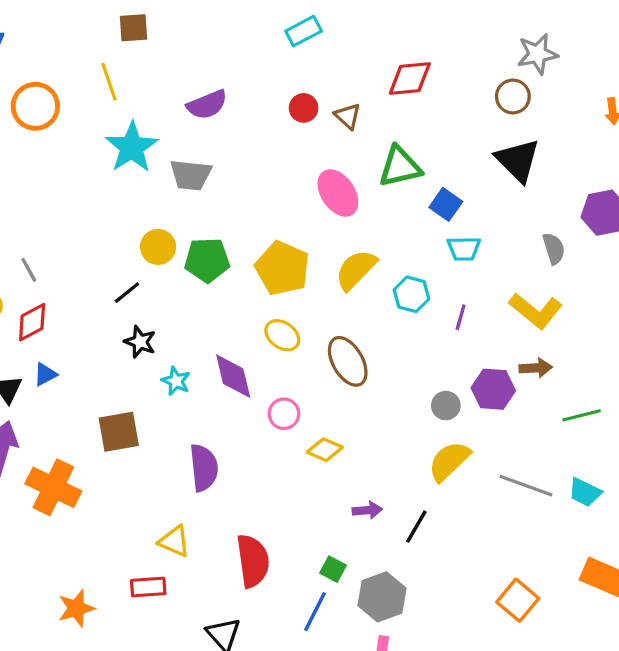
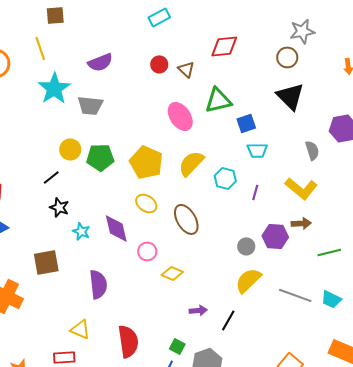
blue square: (446, 204) -> (246, 123), turned 36

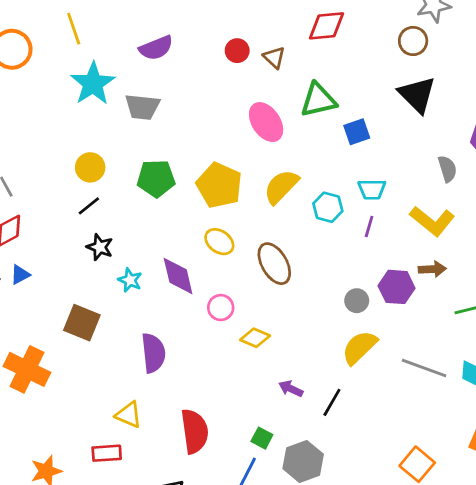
yellow circle: (70, 149) -> (90, 167), moved
cyan trapezoid: (257, 150) -> (372, 189), moved
brown square: (46, 262) -> (82, 323), turned 32
purple arrow: (198, 310) -> (291, 389), turned -150

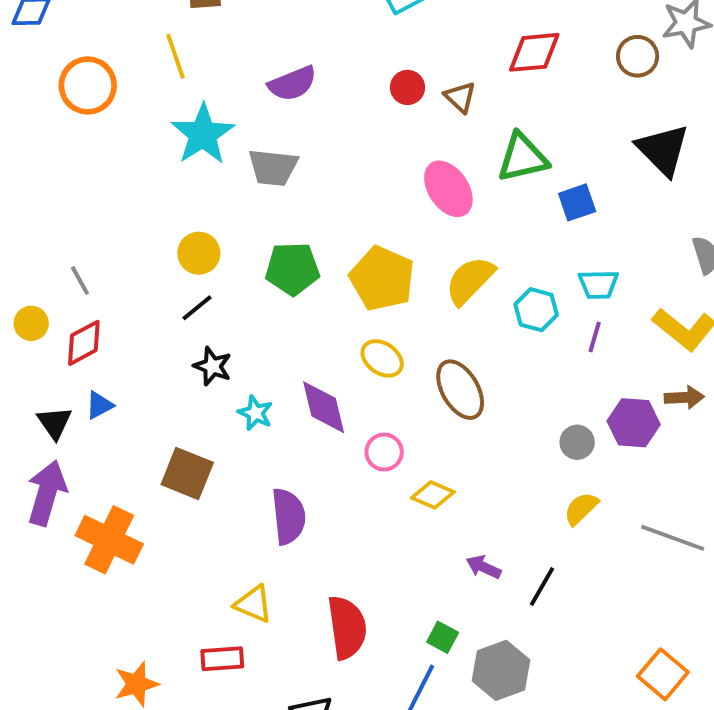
brown circle: (413, 41) -> (638, 56), moved
yellow semicircle: (359, 347) -> (581, 509), size x0.7

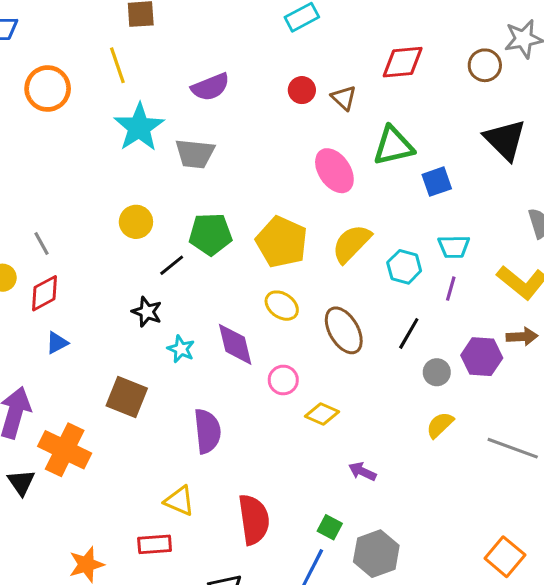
black line: (197, 308) -> (172, 265), moved
black triangle: (55, 423) -> (21, 482), moved
black line: (542, 587) -> (409, 333), moved

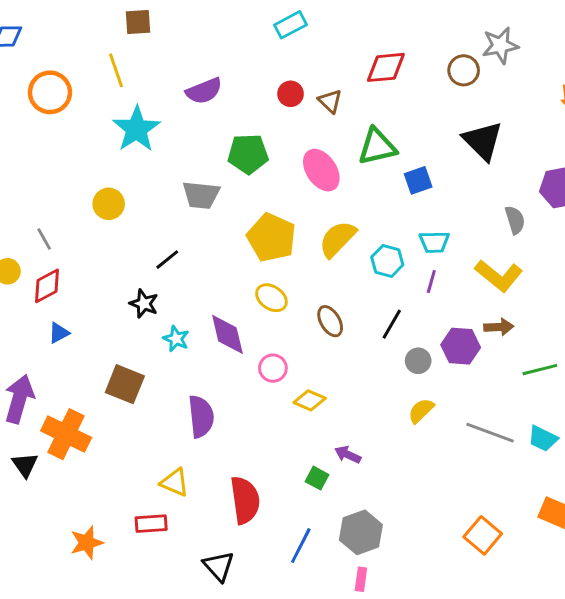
gray trapezoid: (195, 154) -> (201, 195), moved
yellow circle: (136, 222) -> (109, 204), moved
green pentagon: (210, 234) -> (248, 154), moved
brown ellipse: (344, 330) -> (330, 321), size x0.7
green square: (330, 527) -> (317, 478), moved

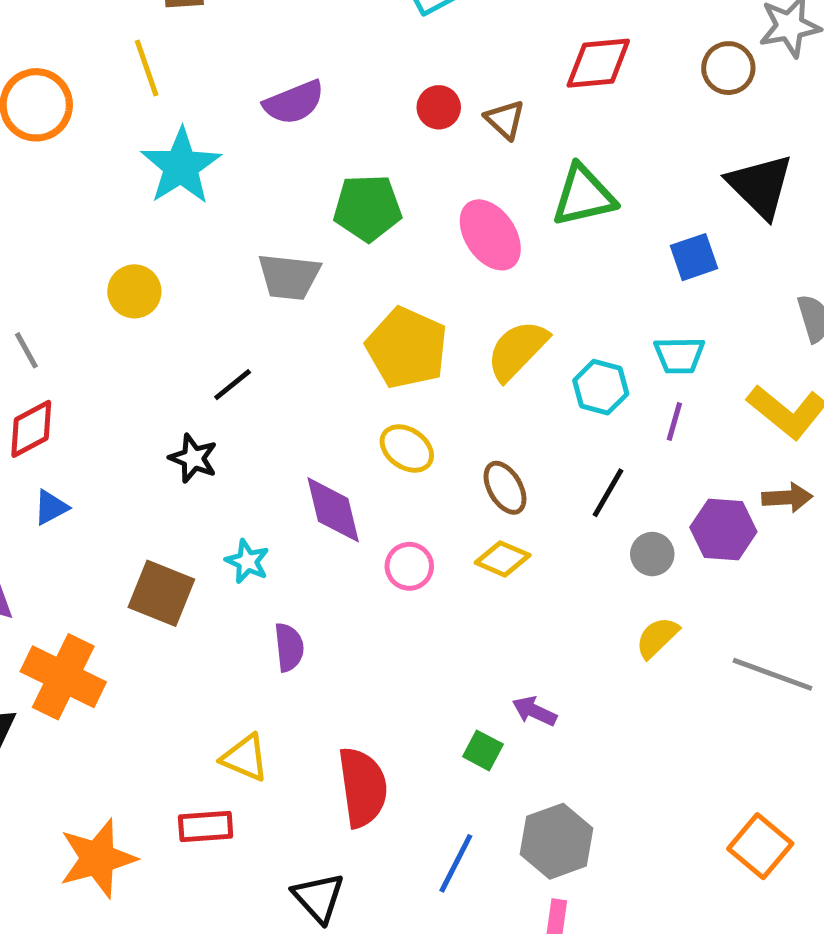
blue square: (418, 180) -> (694, 257), moved
cyan star: (176, 339) -> (247, 561), moved
yellow diamond: (310, 400) -> (503, 559), moved
purple semicircle: (201, 417) -> (289, 647), size x0.7
orange star: (87, 543) -> (98, 858), size x1.4

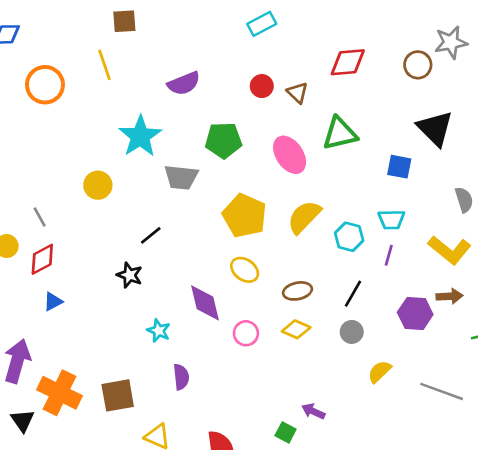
cyan star: (181, 166) -> (140, 136), moved
blue square: (694, 257) -> (399, 167), turned 30
brown ellipse: (505, 488) -> (297, 291), turned -72
gray circle: (652, 554) -> (352, 332), moved
brown square: (161, 593) -> (118, 395), moved, turned -32

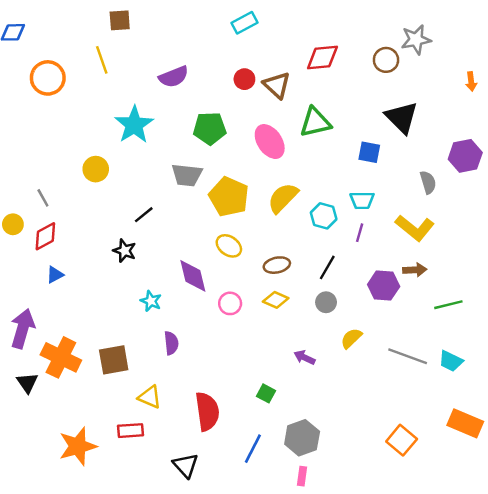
brown triangle: (297, 93) -> (277, 85), size x1.4
gray trapezoid: (181, 177) -> (187, 175), moved
purple arrow: (313, 411) -> (304, 357), moved

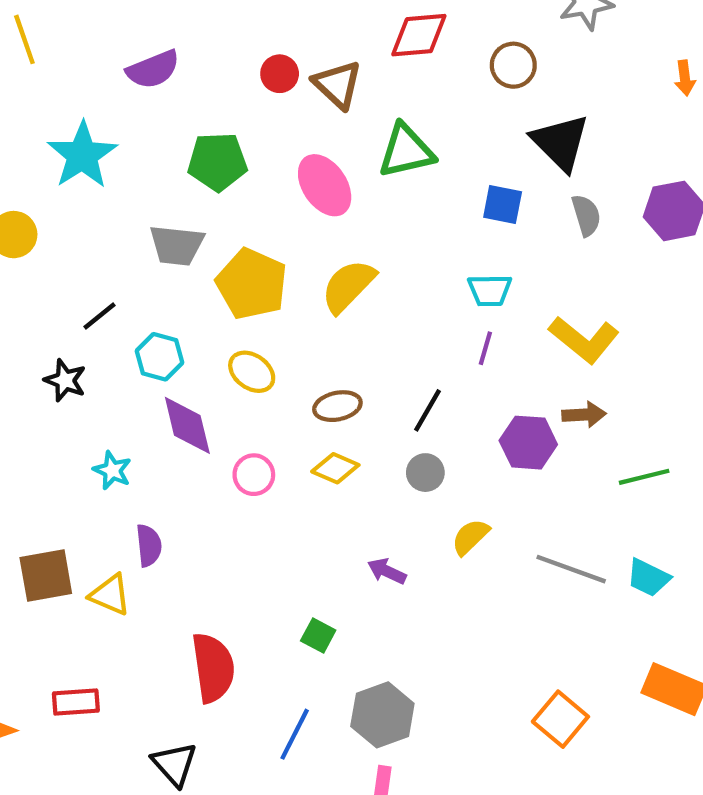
brown circle: (386, 60) -> (513, 65), moved
gray semicircle: (428, 182) -> (586, 215), moved
cyan hexagon: (324, 216) -> (159, 357), moved
yellow triangle: (150, 397) -> (110, 595), moved

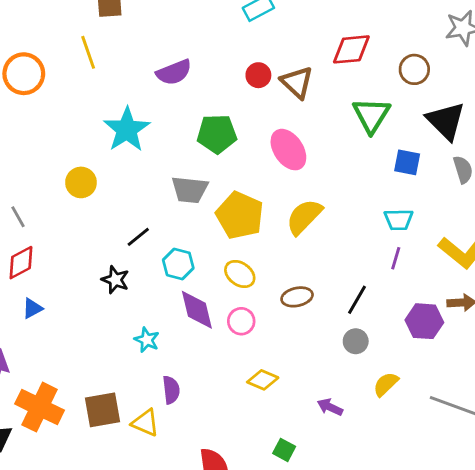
green triangle: (406, 151) -> (371, 115), moved, turned -45
yellow diamond: (335, 468) -> (263, 380), moved
pink circle: (254, 475) -> (241, 321), moved

